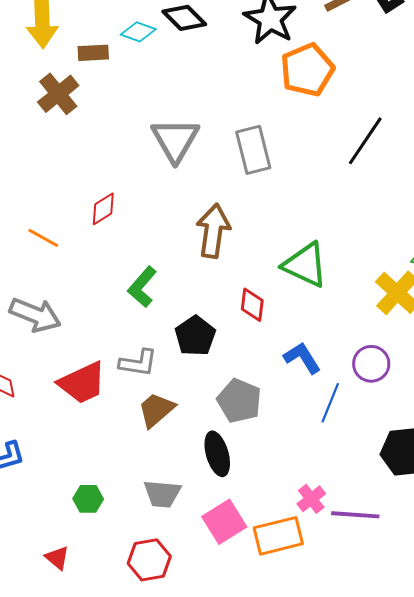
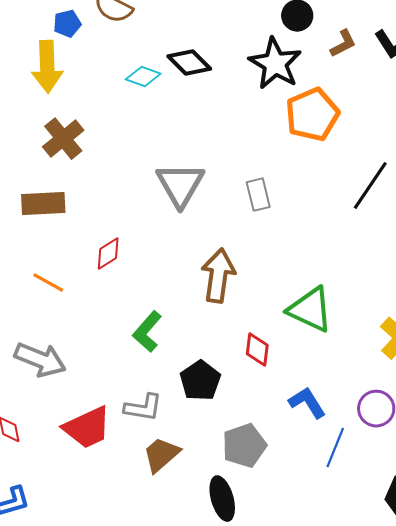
brown rectangle: (93, 53) -> (43, 204), moved, size x1.4
gray rectangle: (253, 150) -> (258, 195), size x0.7
gray pentagon: (239, 401) -> (244, 446), turned 30

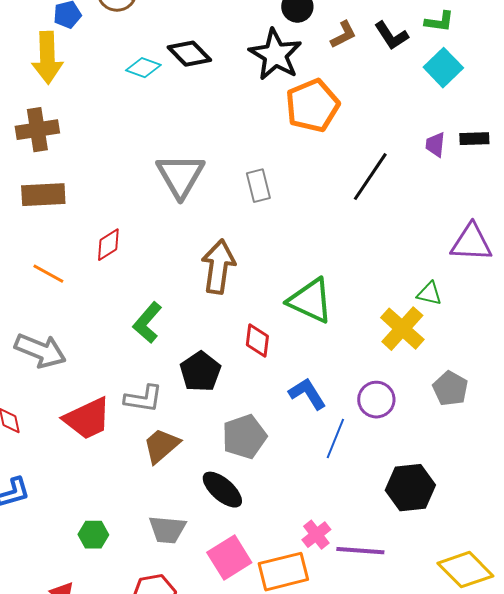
brown cross: (63, 139) -> (37, 130), moved, turned 30
black ellipse: (222, 499) -> (222, 490), turned -33

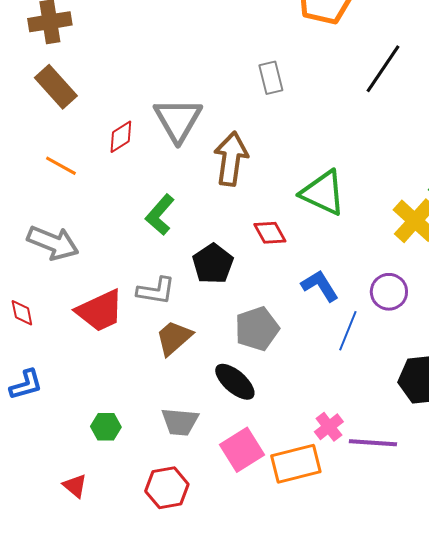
gray triangle: (180, 176) -> (178, 120), moved
brown rectangle: (43, 195) -> (56, 87), turned 51
red diamond: (257, 341) -> (270, 233), turned -36

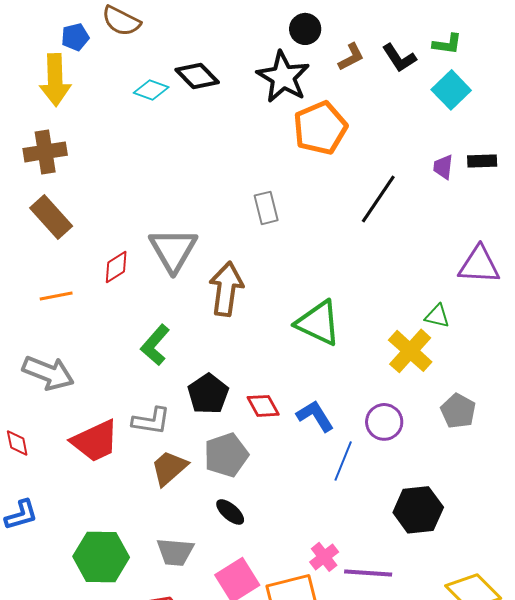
orange line: (61, 166) -> (56, 296), turned -40
red diamond: (270, 233) -> (263, 406), moved
gray pentagon: (257, 329) -> (226, 455), moved
black ellipse: (235, 382) -> (230, 512), size x0.7
green hexagon: (106, 427) -> (101, 557), size x1.8

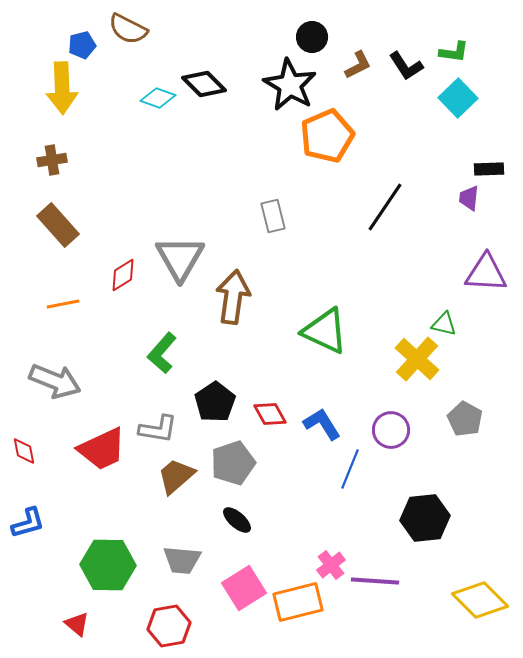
brown cross: (45, 152) -> (52, 160), size x0.7
purple trapezoid: (443, 167) -> (469, 198), moved

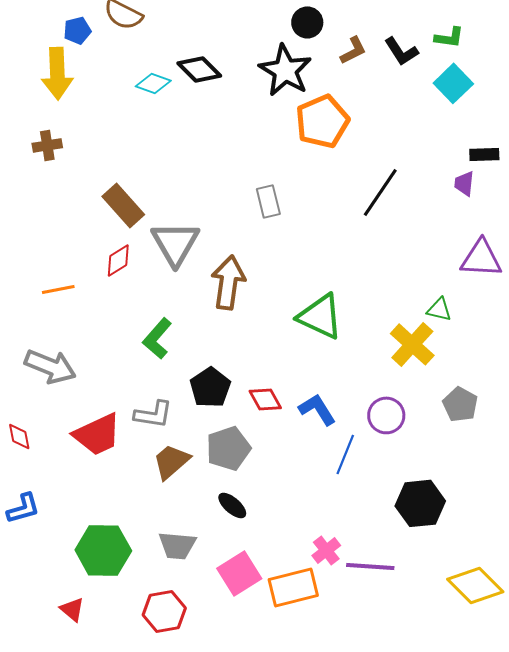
brown rectangle: (58, 225) -> (123, 205), moved

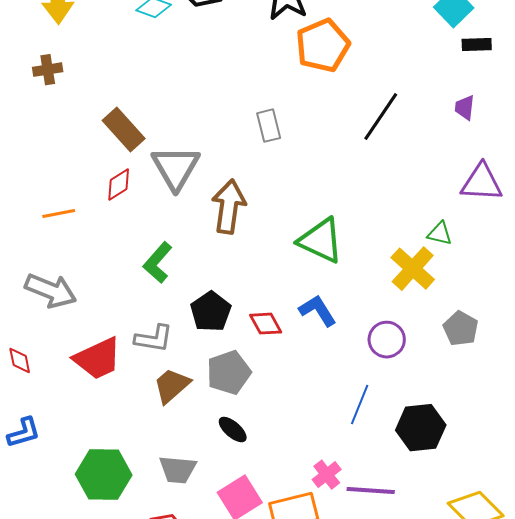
black rectangle: (484, 154) -> (477, 45), moved
blue L-shape: (317, 409) -> (318, 311), moved
blue line: (345, 454) -> (360, 405), moved

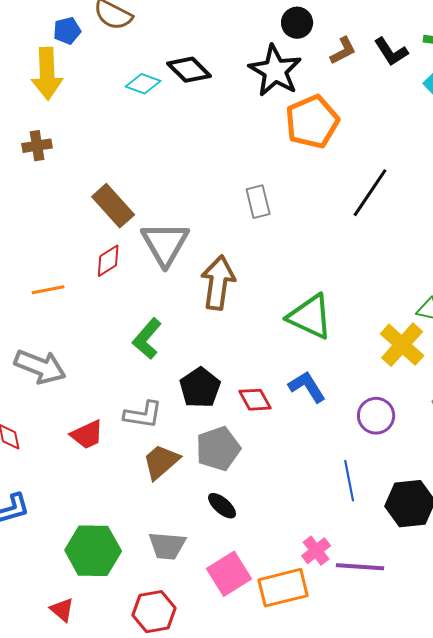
red trapezoid: (98, 359) -> (87, 435), size x0.7
blue line: (360, 405) -> (349, 481), turned -33

